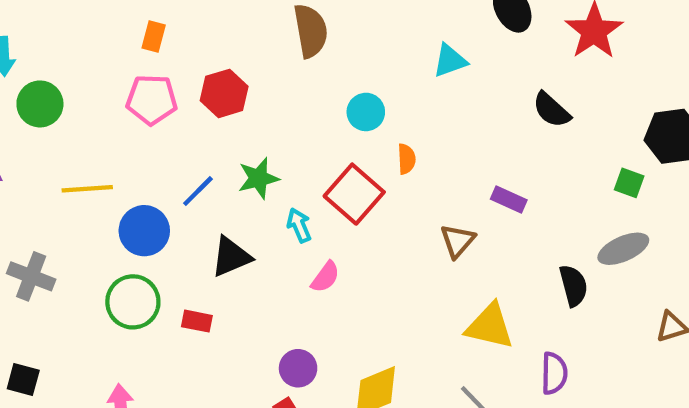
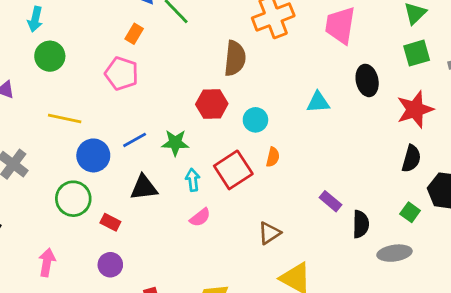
red hexagon: (224, 93) -> (212, 104), moved
black semicircle: (551, 110) -> (411, 159), moved, turned -132
brown triangle: (458, 241) -> (269, 233), moved
black semicircle: (573, 286) -> (361, 224), moved
purple circle: (298, 368) -> (110, 265), moved

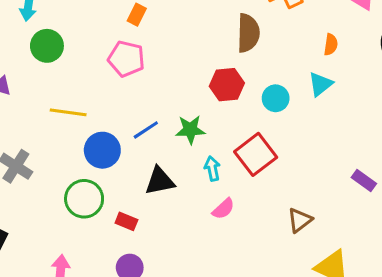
cyan triangle: (318, 102) -> (320, 84), moved, turned -30
orange semicircle: (273, 157) -> (331, 45), moved

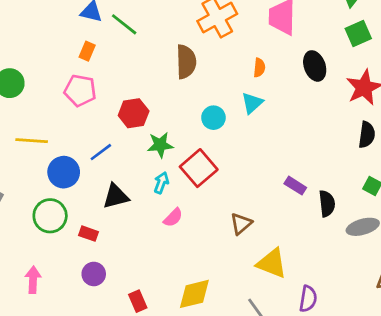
red hexagon: (227, 85) -> (134, 113), moved
green star: (190, 130) -> (160, 145), moved
cyan arrow: (212, 169) -> (161, 183), turned 35

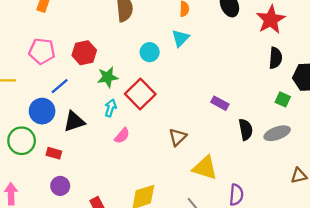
pink pentagon: (80, 91) -> (42, 51), moved
blue circle: (64, 172) -> (42, 111), moved
black semicircle: (327, 204) -> (246, 130), moved

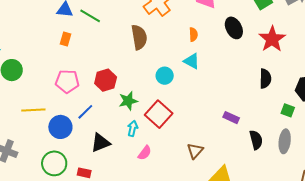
cyan triangle: (180, 38) -> (192, 61), turned -42
black semicircle: (275, 58) -> (265, 79), moved
blue circle: (42, 111) -> (60, 127), moved
gray ellipse: (277, 133) -> (285, 141), turned -60

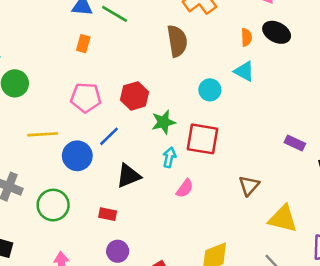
black ellipse: (234, 28) -> (277, 32), moved, turned -35
red square: (159, 114) -> (202, 139), turned -32
green circle: (54, 163) -> (53, 205), moved

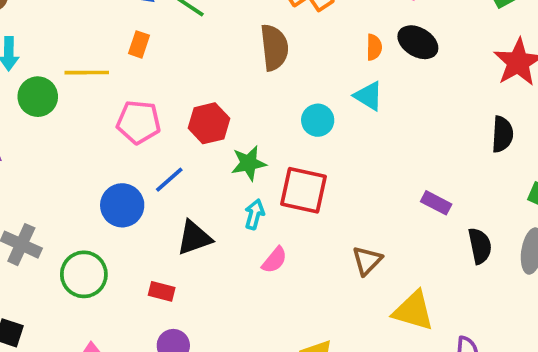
yellow line: (43, 134) -> (87, 73), moved

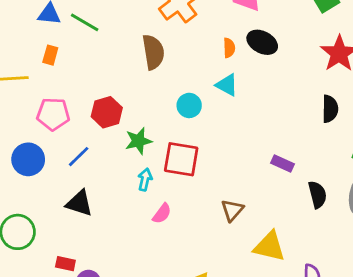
blue circle: (122, 205) -> (28, 159), moved
black triangle: (194, 238) -> (79, 203), moved, turned 40
red rectangle: (162, 291) -> (65, 264), moved

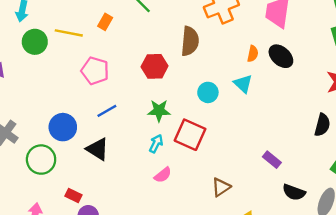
red hexagon: (107, 112) -> (155, 66), moved
blue circle: (28, 159) -> (63, 127), moved
black semicircle: (317, 195) -> (294, 192), turned 110

